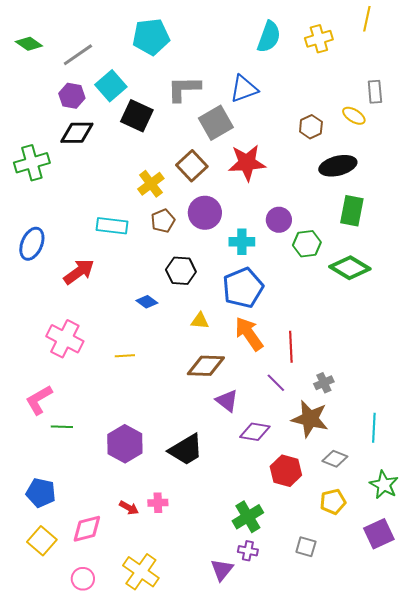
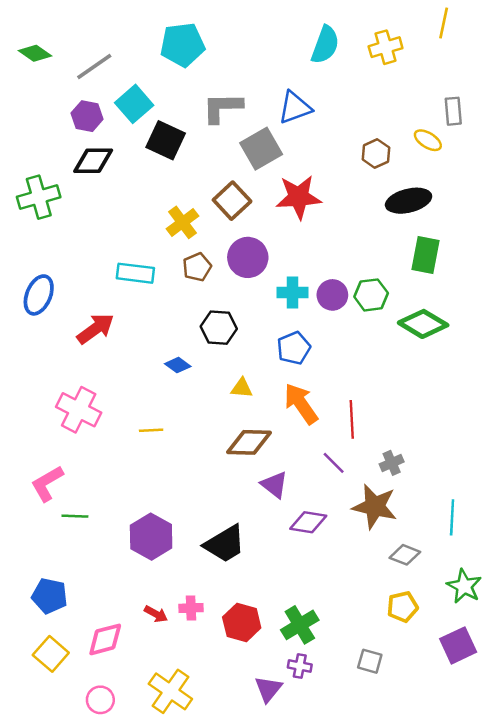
purple circle: (279, 220) -> (332, 295), moved
blue pentagon: (243, 288) -> (294, 348), size x0.7
red hexagon: (286, 471) -> (242, 622), moved

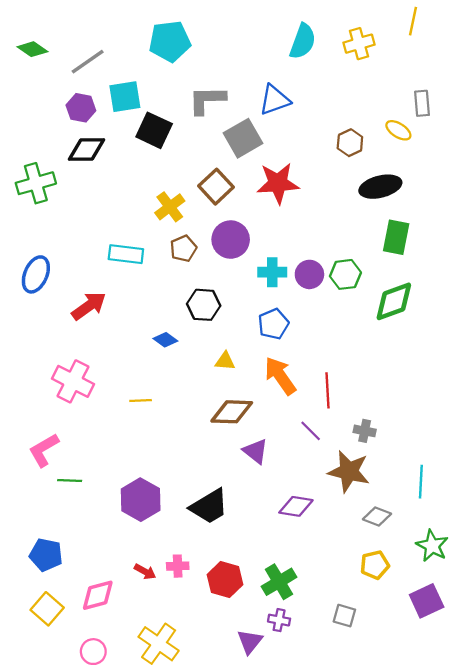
cyan square: (134, 104) -> (125, 97), turned 32
green diamond: (423, 324) -> (394, 301), turned -51
gray cross: (392, 463) -> (365, 431), turned 35
purple diamond: (308, 522) -> (296, 506), moved

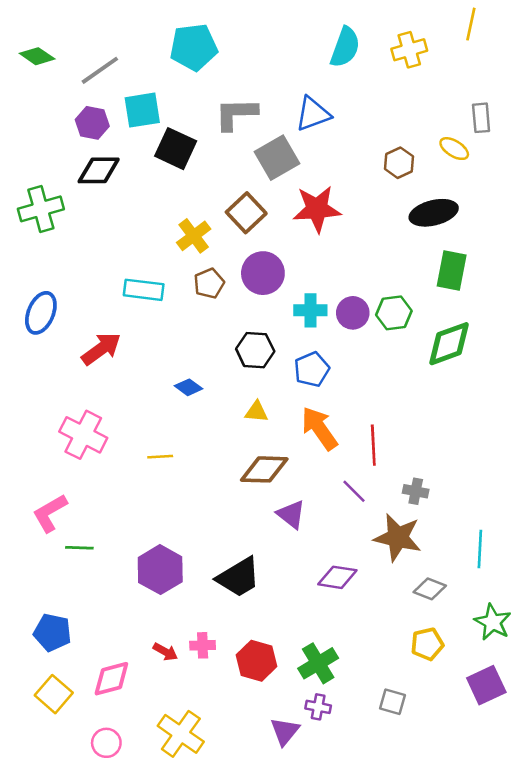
black hexagon: (204, 305) -> (255, 350), moved

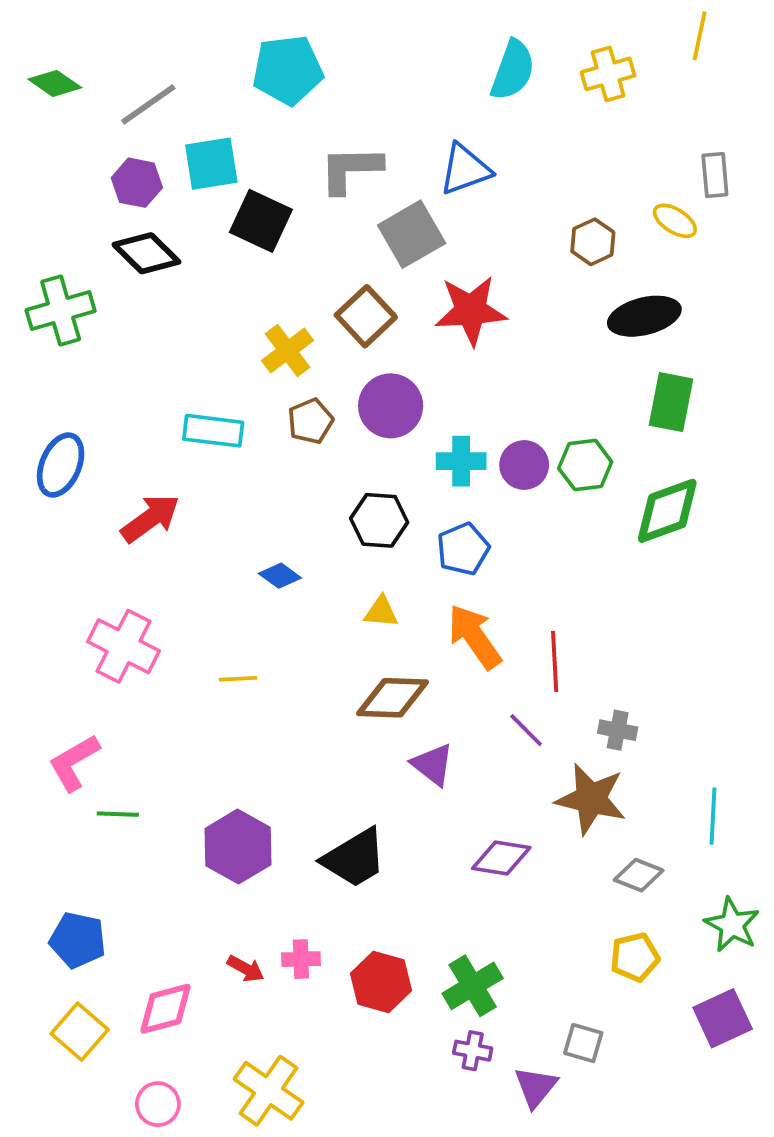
black diamond: (99, 170) -> (146, 253), turned 45
purple triangle: (285, 731) -> (536, 1087), moved

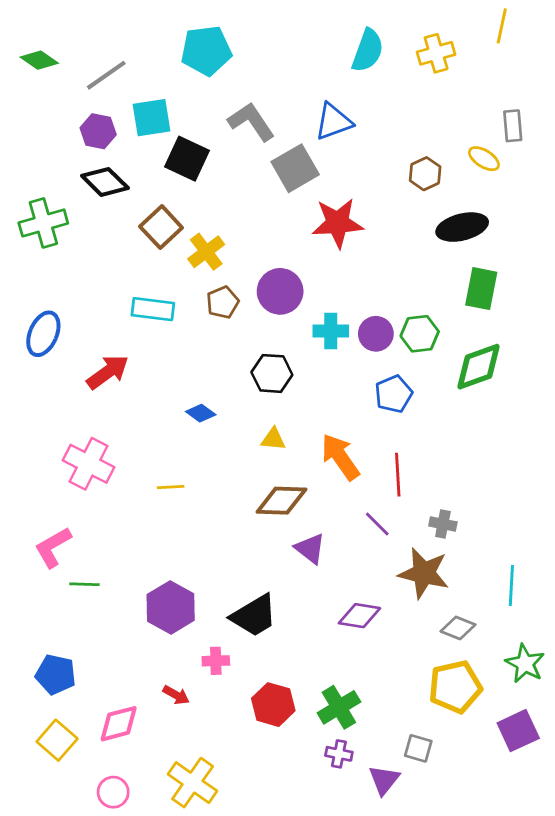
gray L-shape: (351, 169) -> (251, 122), turned 57
brown square: (366, 316) -> (161, 227), moved
blue pentagon: (463, 549) -> (394, 394), moved
yellow pentagon: (635, 957) -> (455, 687), size x1.5
pink cross: (301, 959) -> (216, 661), moved

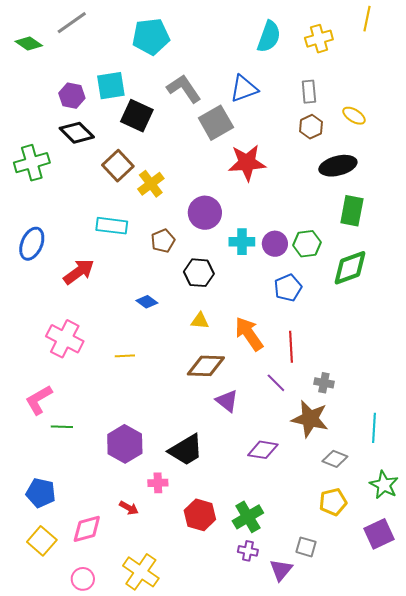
gray line: (106, 75) -> (72, 23), moved
gray rectangle: (513, 126) -> (309, 92), moved
brown pentagon: (223, 302) -> (163, 241), moved
yellow pentagon: (455, 687) -> (333, 502), size x0.7

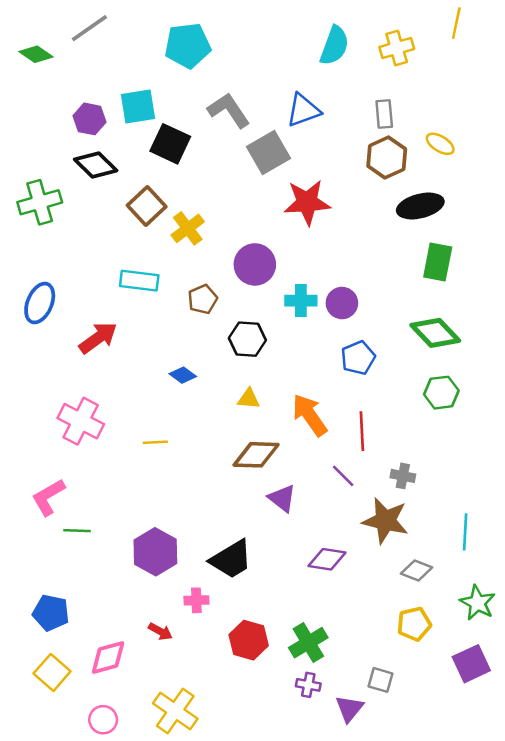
brown hexagon: (311, 127) -> (387, 157), size x1.4
green hexagon: (307, 244) -> (441, 393), moved
green diamond: (350, 268) -> (435, 333), turned 66

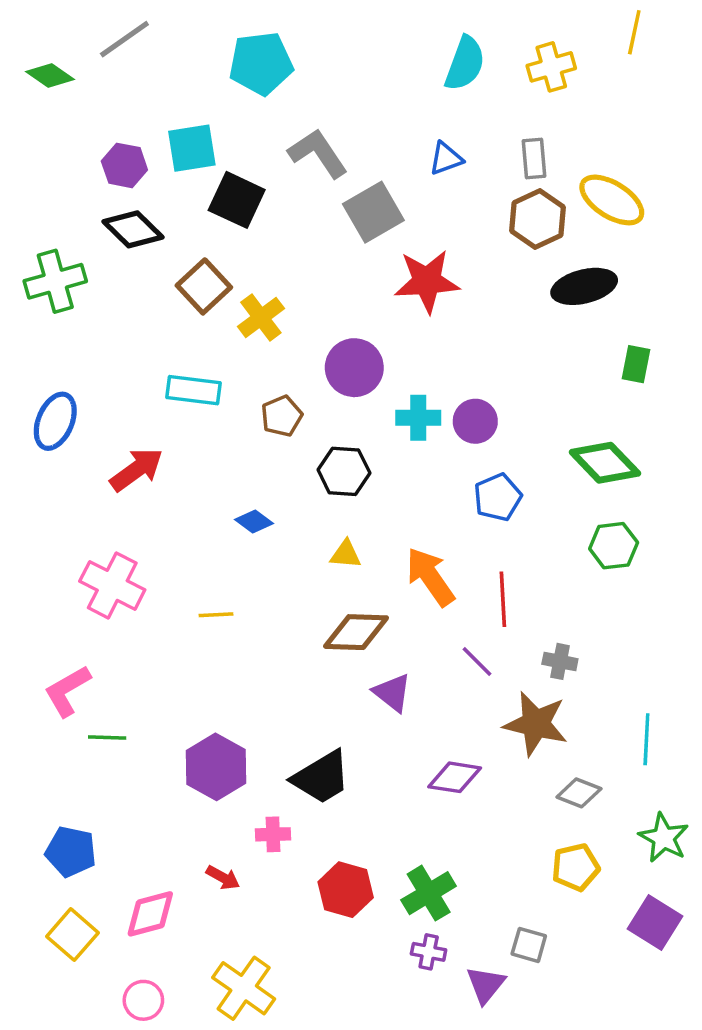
blue triangle: (303, 110) -> (446, 158), moved, size x0.7
yellow ellipse: (440, 144) -> (612, 200), size x1.6
green rectangle: (438, 262) -> (636, 364), moved, size x0.7
purple square: (471, 664) -> (655, 922), turned -33

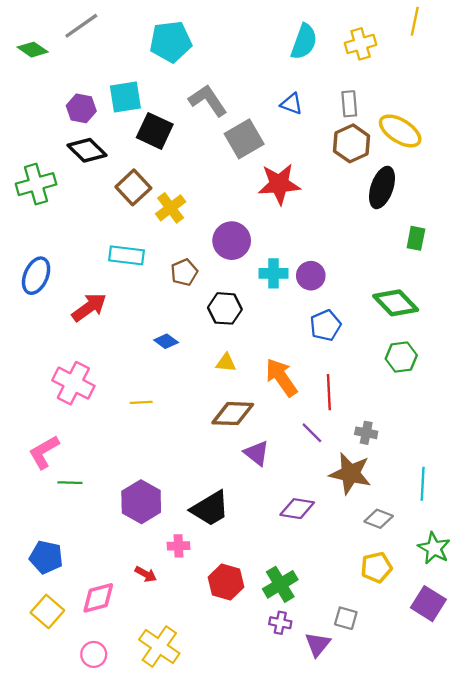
blue triangle: (446, 158) -> (292, 104), turned 40
black ellipse: (584, 286) -> (382, 187), turned -57

